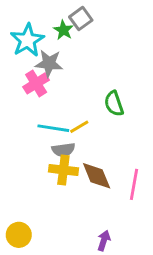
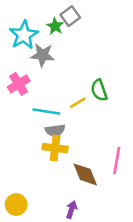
pink cross: (36, 83) -> (19, 84), moved
yellow line: (79, 127) -> (78, 103), moved
brown diamond: (97, 176) -> (85, 174), moved
purple arrow: (104, 241) -> (71, 210), moved

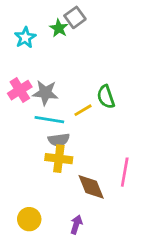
cyan star: (24, 35) -> (25, 38), size x0.7
gray star: (43, 55) -> (45, 93), moved
yellow circle: (16, 205) -> (29, 219), moved

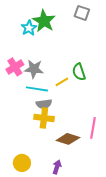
gray square: (75, 17) -> (82, 13), moved, turned -35
green star: (59, 28) -> (44, 21), size x1.6
cyan star: (25, 38) -> (29, 28), moved
brown diamond: (91, 187) -> (68, 139), turned -50

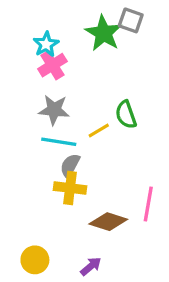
green star: (44, 21) -> (104, 33), moved
pink cross: (15, 67) -> (52, 65), moved
gray semicircle: (44, 104) -> (70, 166), turned 126
purple arrow: (57, 167) -> (91, 266), turned 32

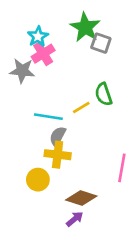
gray square: (131, 20) -> (101, 43), moved
gray star: (54, 110) -> (22, 71), moved
brown diamond: (108, 222) -> (81, 198), moved
yellow circle: (35, 260) -> (38, 180), moved

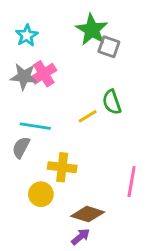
cyan star: (38, 37) -> (27, 35), moved
pink cross: (43, 54) -> (44, 74), moved
cyan line: (48, 117) -> (35, 126), moved
gray semicircle: (58, 136) -> (21, 147), moved

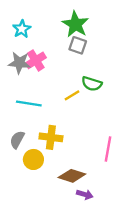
gray square: (109, 47) -> (78, 45), moved
green semicircle: (112, 102) -> (92, 84), turned -54
gray semicircle: (21, 147) -> (17, 140), moved
purple arrow: (81, 237) -> (85, 194), moved, turned 56

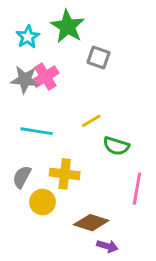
green star: (75, 24) -> (68, 26), moved
green semicircle: (92, 84) -> (116, 146), moved

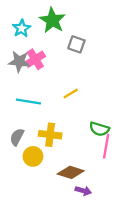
green semicircle: (116, 146) -> (99, 129), moved

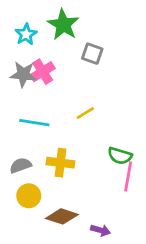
gray semicircle: (17, 137) -> (20, 165), turned 42
yellow circle: (33, 156) -> (29, 196), moved
brown diamond: (71, 172) -> (62, 216), moved

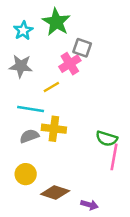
pink cross: (43, 72) -> (70, 64), moved
yellow line: (85, 113) -> (51, 87), moved
yellow cross: (60, 163) -> (54, 129), moved
gray semicircle: (20, 165) -> (29, 136), moved

